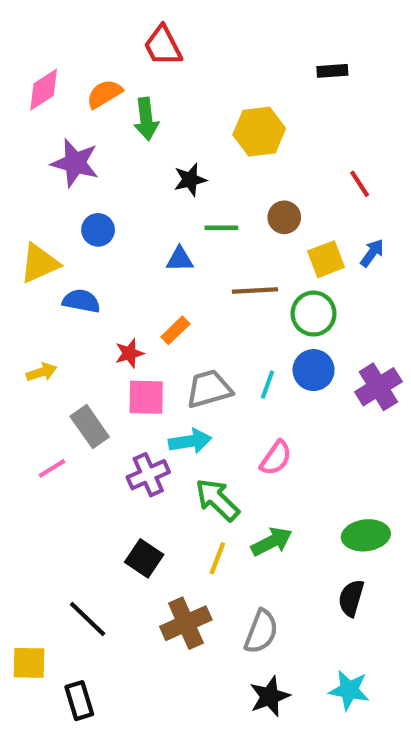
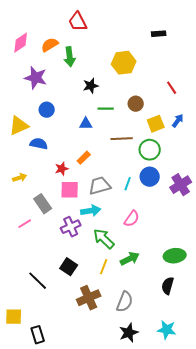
black line: (88, 619) -> (38, 281), moved

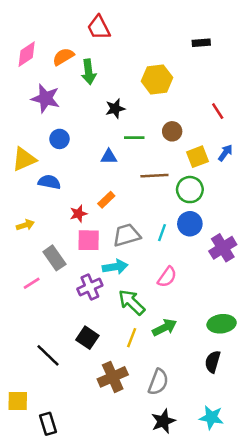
purple cross: (181, 185) -> (223, 248), moved

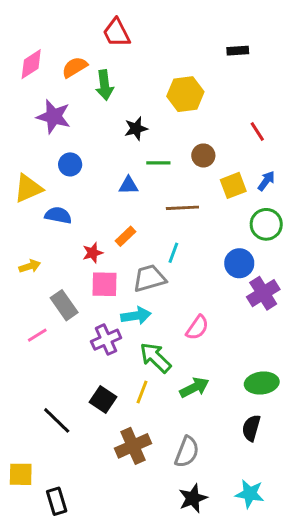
green circle: (190, 190) -> (266, 224), moved
blue circle: (190, 224) -> (239, 263), moved
cyan line: (162, 233) -> (173, 253), moved
yellow line: (132, 338) -> (142, 392), moved

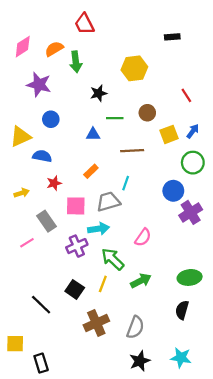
red star: (93, 253) -> (54, 183), moved

